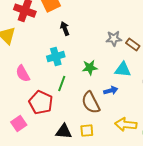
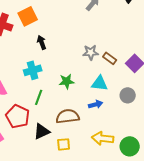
blue arrow: (111, 91) -> (96, 104), moved
brown semicircle: (91, 103) -> (68, 116), turned 110
black triangle: (64, 132) -> (42, 131), moved, turned -30

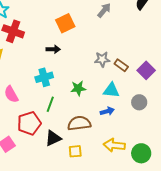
orange square: (28, 16) -> (65, 23), moved
black arrow: (42, 42) -> (53, 49), turned 112
red pentagon: (18, 116) -> (29, 123), turned 30

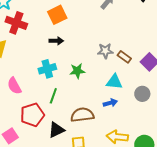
orange square: (65, 23) -> (57, 15), moved
green star: (78, 88) -> (77, 71), moved

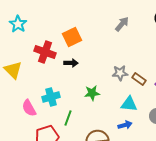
red cross: (16, 23) -> (45, 52), moved
cyan cross: (47, 69) -> (51, 97), moved

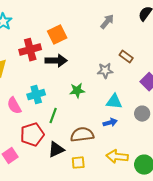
red cross: (45, 52) -> (30, 50), turned -35
black arrow: (71, 63) -> (56, 61), size x1.5
brown rectangle: (139, 79) -> (126, 57), moved

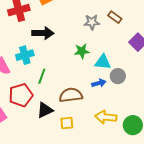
black arrow: (56, 61) -> (43, 33), moved
gray star: (105, 71) -> (92, 22), moved
green star: (77, 91) -> (82, 51), moved
gray circle: (142, 114) -> (118, 76), moved

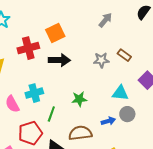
black arrow: (43, 33) -> (59, 60), moved
green star: (82, 51) -> (79, 99), moved
cyan triangle: (103, 62) -> (120, 93), moved

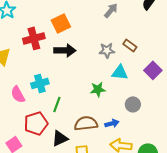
cyan triangle: (120, 93) -> (120, 72), moved
green star: (79, 99) -> (98, 89), moved
blue arrow: (108, 121) -> (112, 123), moved

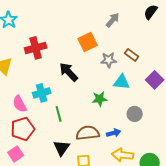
orange square: (61, 23) -> (88, 42), moved
black arrow: (65, 50) -> (69, 72), moved, turned -135
green line: (57, 104) -> (59, 114), turned -35
red pentagon: (36, 123) -> (23, 129), moved
black triangle: (60, 138) -> (62, 148), turned -30

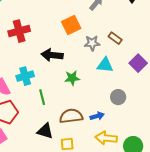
black arrow: (69, 72) -> (52, 55), turned -40
green star: (100, 99) -> (72, 78), moved
black triangle: (62, 148) -> (45, 131), turned -48

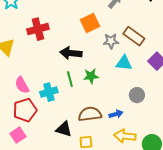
brown rectangle: (115, 38) -> (134, 36), size x1.5
cyan cross: (25, 76) -> (49, 92), moved
green line: (42, 97) -> (70, 79), moved

